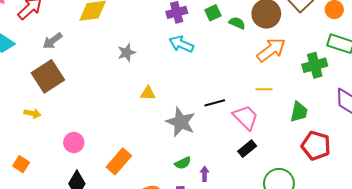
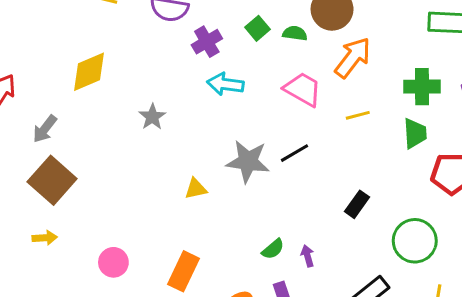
green cross: (315, 65) -> (422, 87), moved, turned 30
yellow triangle: (148, 93) -> (196, 189), moved
pink trapezoid: (246, 117) -> (303, 89), moved
gray star: (181, 122) -> (248, 161), moved

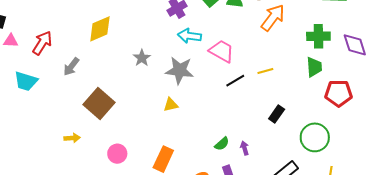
pink trapezoid: (303, 89) -> (222, 51), moved
yellow line: (358, 115) -> (265, 71), moved
gray star: (248, 161) -> (180, 70), moved
brown square: (52, 180) -> (99, 103), moved

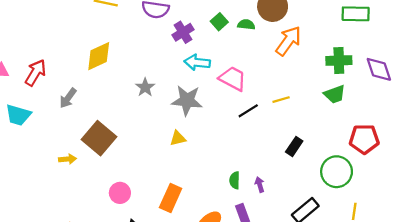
green trapezoid: (314, 67) -> (335, 94), turned 75
red pentagon: (339, 93) -> (364, 139), moved
yellow arrow: (72, 138) -> (68, 159), moved
green semicircle: (222, 144) -> (235, 180), turned 133

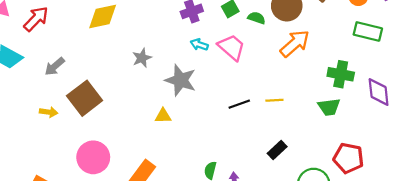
cyan arrow: (197, 62) -> (199, 45), size x0.7
pink trapezoid: (233, 79) -> (232, 47), moved
gray arrow: (68, 98) -> (55, 66), moved
pink circle: (120, 193) -> (93, 157), size x1.5

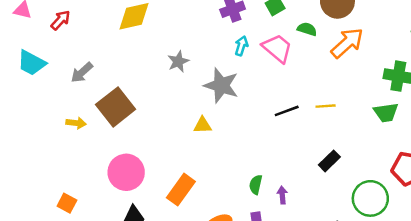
green semicircle: (256, 18) -> (307, 29), moved
red arrow: (36, 19) -> (60, 20), size x0.7
cyan arrow: (199, 45) -> (241, 46), turned 90

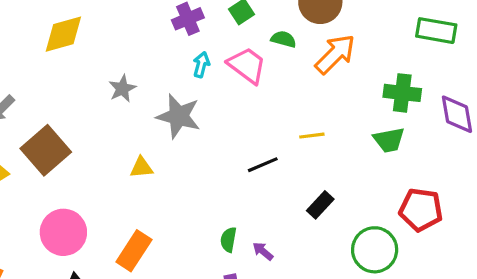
black line: (287, 111) -> (263, 165), moved
yellow triangle: (203, 125) -> (142, 167), moved
purple arrow: (282, 195) -> (263, 251), turned -42

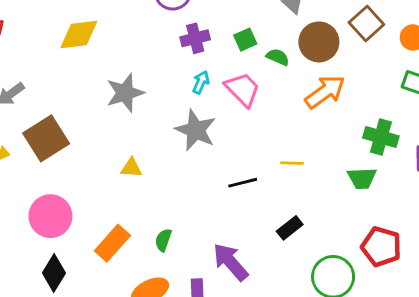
green semicircle: (284, 39) -> (278, 57), moved
gray star: (122, 89) -> (125, 93), size x1.5
gray star: (178, 116) -> (196, 130), moved
green semicircle: (228, 240) -> (163, 240), moved
purple arrow: (263, 251) -> (231, 262), size x2.0

